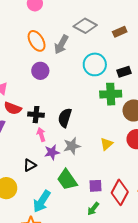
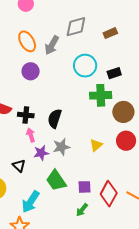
gray diamond: (85, 26) -> (76, 27), turned -45
black triangle: (30, 165) -> (19, 166), turned -48

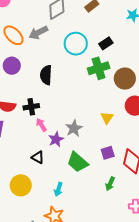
gray arrow: (52, 45) -> (38, 33), turned 48
purple circle: (31, 71) -> (12, 66), moved
black semicircle: (55, 119) -> (46, 75), moved
purple square: (84, 187) -> (108, 153), moved
cyan arrow: (31, 202) -> (58, 189), size x0.6

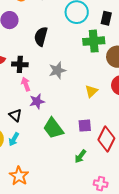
black rectangle: (106, 43) -> (106, 18), turned -56
gray star: (74, 128) -> (57, 70), moved
cyan arrow: (58, 189) -> (14, 139), moved

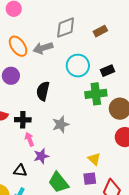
black rectangle: (106, 18) -> (108, 71), turned 56
yellow triangle: (91, 91) -> (94, 159), moved, turned -32
black triangle: (15, 115) -> (20, 171), turned -32

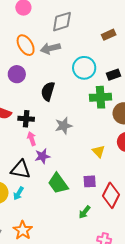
gray diamond: (66, 28) -> (62, 22), moved
yellow triangle: (94, 159) -> (99, 151), moved
black triangle: (20, 171) -> (21, 169), size x1.5

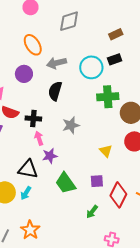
gray arrow: (50, 48) -> (57, 63), moved
black rectangle: (114, 75) -> (115, 59), moved

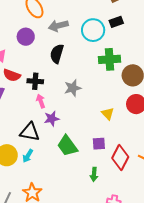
green arrow: (92, 212) -> (94, 174), turned -32

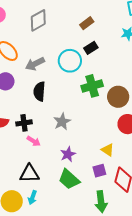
pink arrow: (41, 101) -> (34, 141), turned 152
yellow triangle: (108, 114) -> (108, 150), moved
purple star: (52, 119) -> (68, 154), moved
green arrow: (94, 174) -> (101, 202), size x1.5

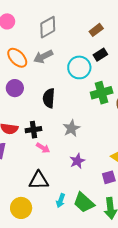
gray arrow: (35, 64) -> (43, 57), moved
green trapezoid: (69, 179) -> (84, 203), moved
cyan arrow: (32, 197) -> (61, 201), moved

